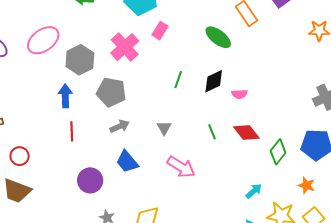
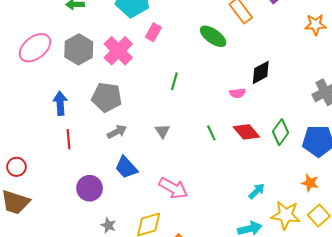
gray hexagon: (80, 60) -> (79, 49), moved
black diamond: (214, 81) -> (261, 72), moved
green diamond: (278, 152) -> (280, 132), moved
pink arrow: (181, 167) -> (173, 188), moved

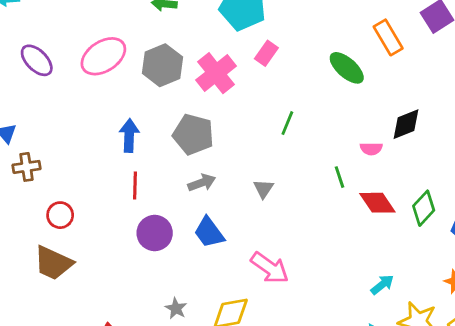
green line: (211, 133) -> (339, 177), moved
purple circle: (90, 188) -> (155, 233), moved

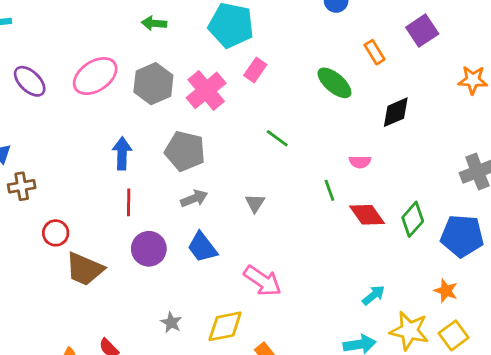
orange rectangle: (388, 37) -> (375, 52), size x0.7
green line: (287, 123) -> (277, 138), turned -75
black diamond: (406, 124) -> (396, 112), moved
brown trapezoid: (53, 263) -> (85, 269), moved

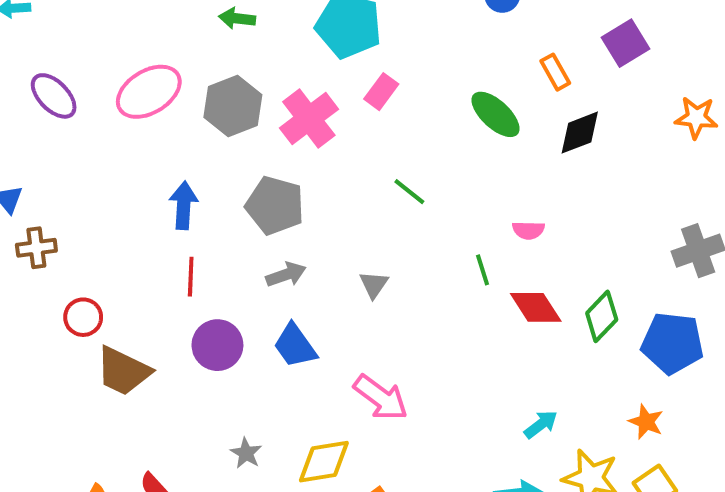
black diamond: (396, 112) -> (580, 133), moved

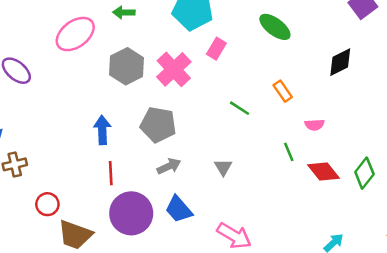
orange rectangle: (555, 72) -> (283, 91), moved
pink ellipse: (149, 92) -> (75, 34), moved
green ellipse: (495, 114) -> (275, 27), moved
purple circle: (217, 345) -> (131, 213), size x1.4

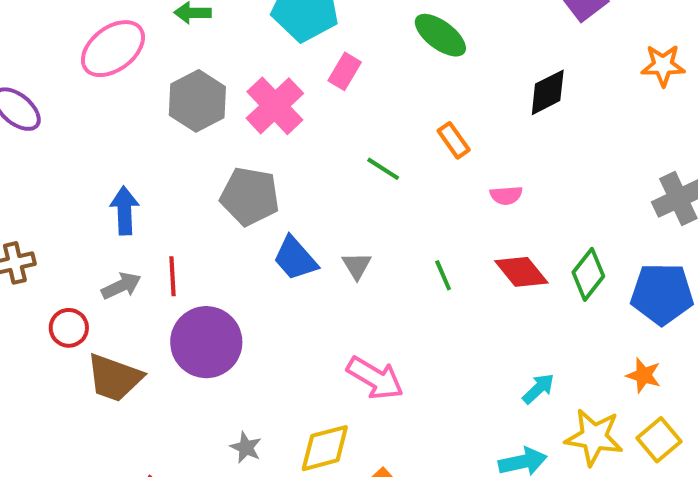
blue arrow: (102, 130) -> (124, 211), moved
green line: (289, 152) -> (443, 275), moved
gray arrow: (169, 166) -> (121, 286), moved
blue trapezoid: (179, 209) -> (295, 258), moved

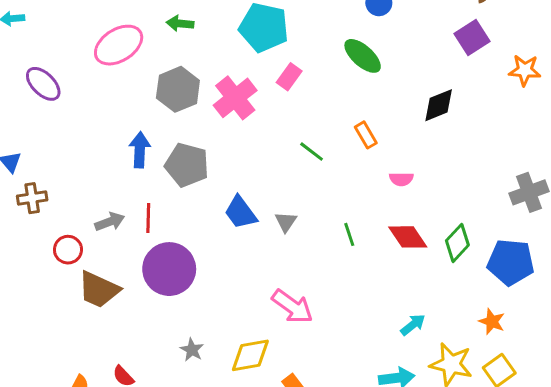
orange star: (663, 65) -> (525, 70), moved
gray pentagon: (250, 196) -> (187, 165), moved
blue arrow: (124, 211) -> (140, 150), moved

